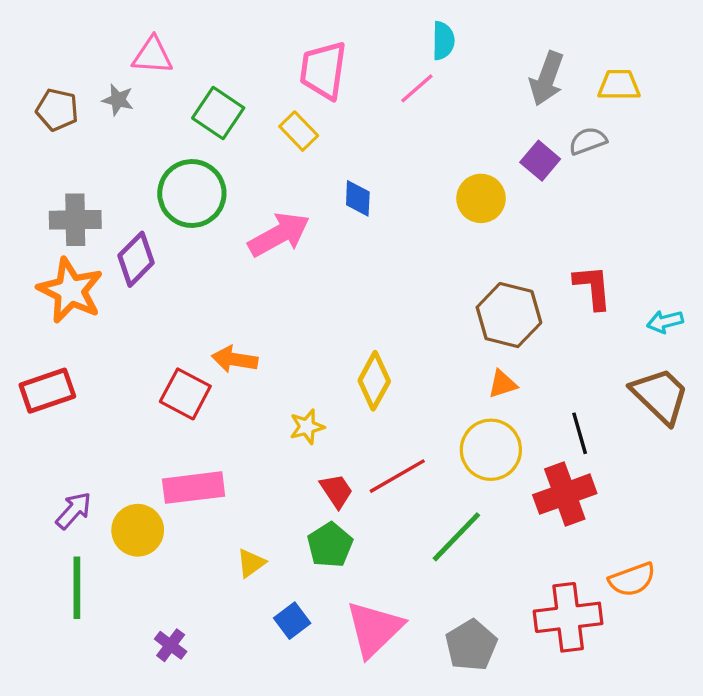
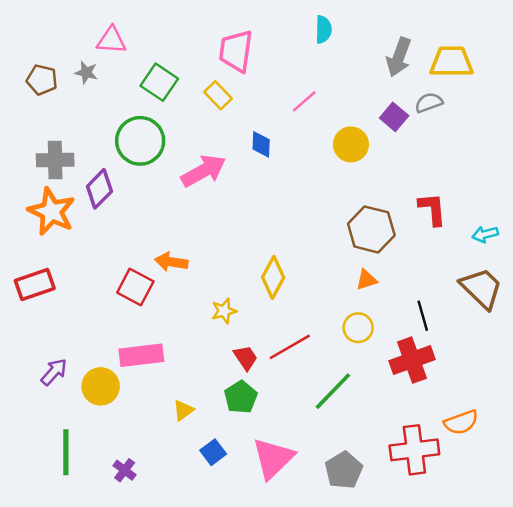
yellow trapezoid: (619, 85) -> (452, 62), size x1.4
pink line: (417, 88) -> (304, 101), moved
yellow circle: (491, 450) -> (358, 328), size x0.7
green line: (77, 588) -> (66, 452), moved

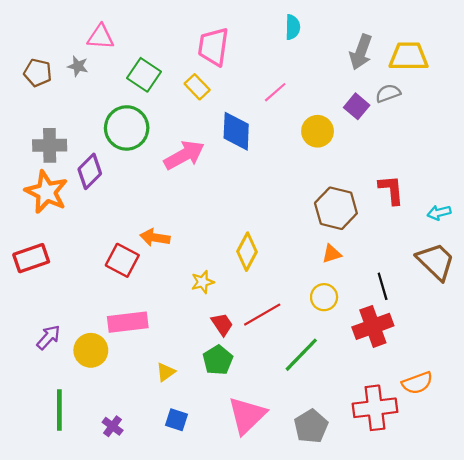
blue diamond: (261, 144) -> (236, 131), size x1.6
blue square: (213, 452) -> (177, 420), moved, turned -35

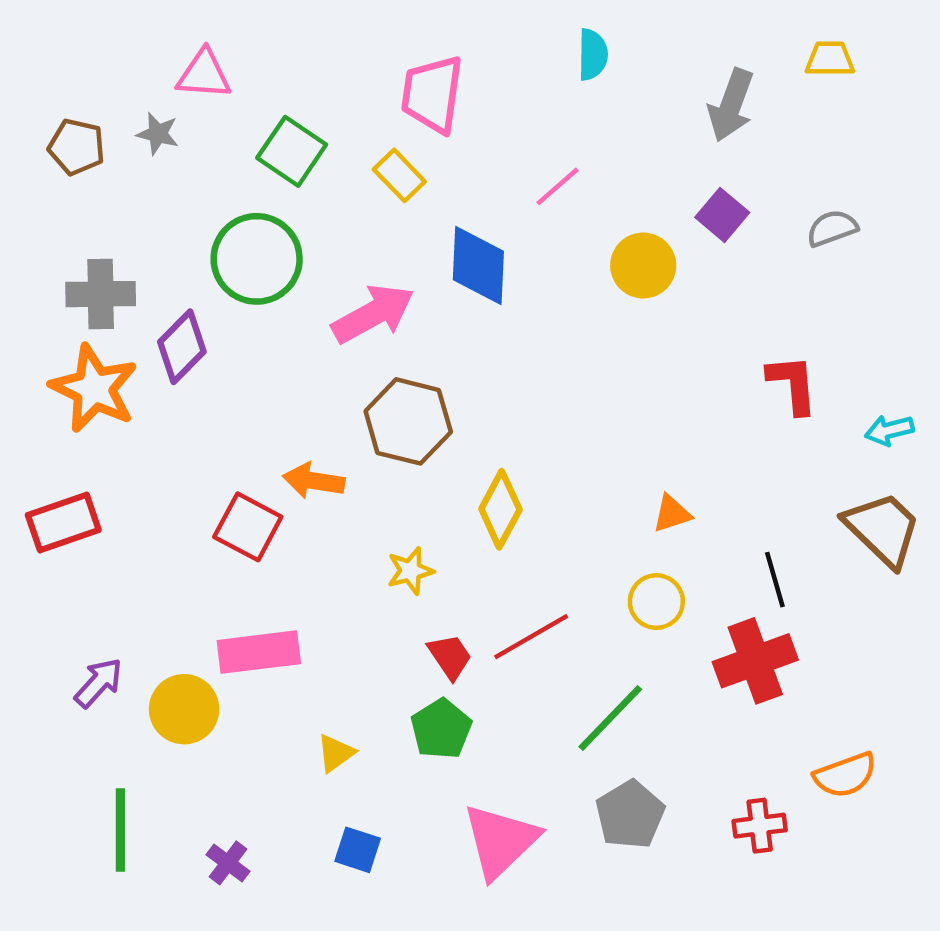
yellow trapezoid: (409, 56) -> (830, 59), moved, size x0.6
gray semicircle: (388, 93) -> (832, 228), moved
brown hexagon: (336, 208) -> (408, 421), moved
red cross: (375, 408) -> (760, 826), size x0.6
gray pentagon: (311, 426) -> (630, 815), moved

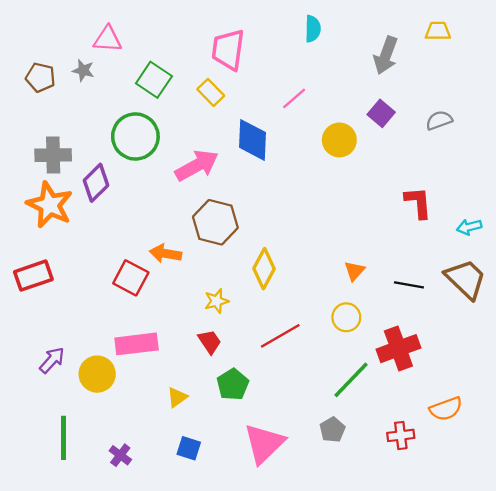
orange triangle: (672, 514) -> (354, 271), turned -30
black line: (775, 580) -> (409, 285), moved, turned -64
red trapezoid: (450, 656) -> (210, 342), moved
green line: (610, 718) -> (351, 380), moved
gray pentagon: (630, 815) -> (332, 430), size x0.7

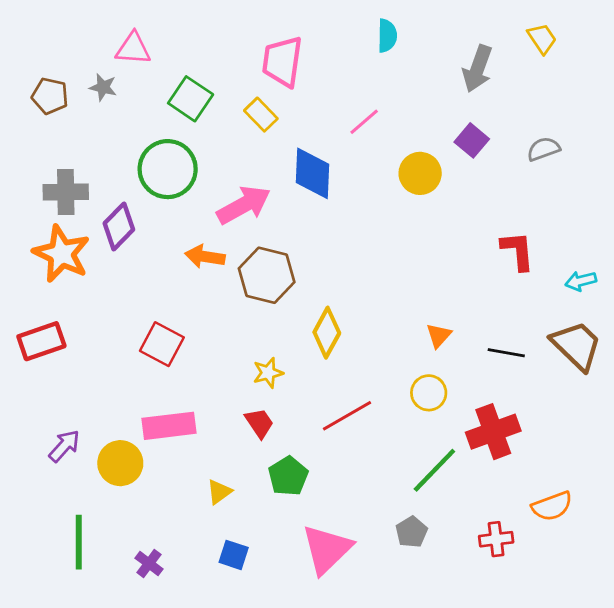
yellow trapezoid: (438, 31) -> (542, 39), turned 56
orange arrow: (166, 254) -> (205, 257), moved

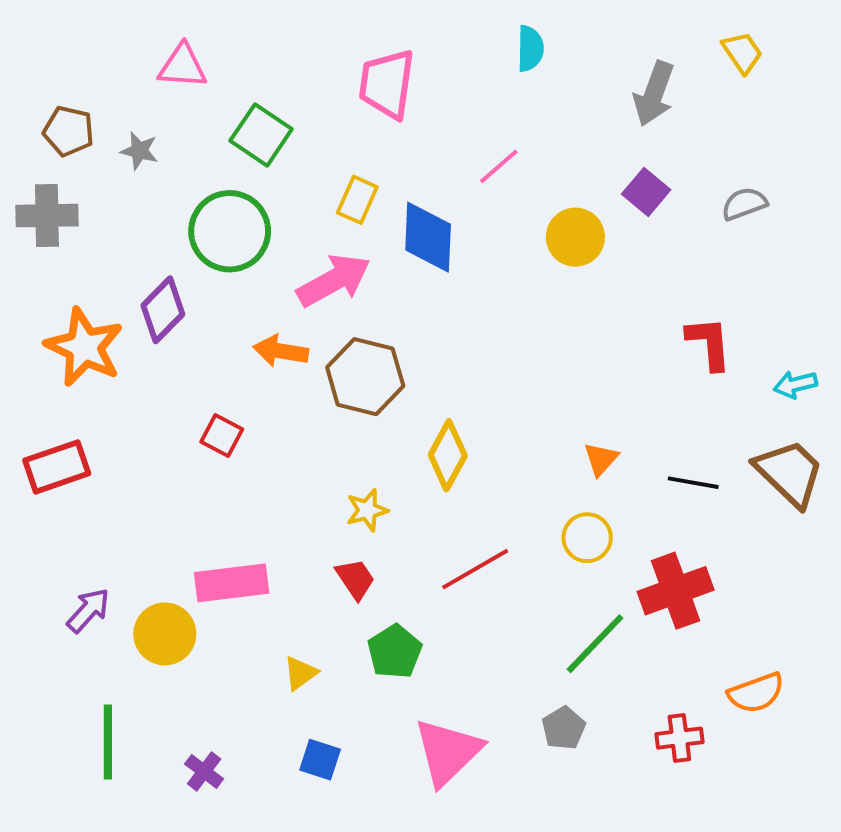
gray star: (103, 87) -> (139, 151), moved
yellow rectangle: (261, 115) -> (357, 200), moved, turned 68
gray cross: (66, 192) -> (47, 216), moved
red square: (162, 344) -> (222, 436), moved, size x0.7

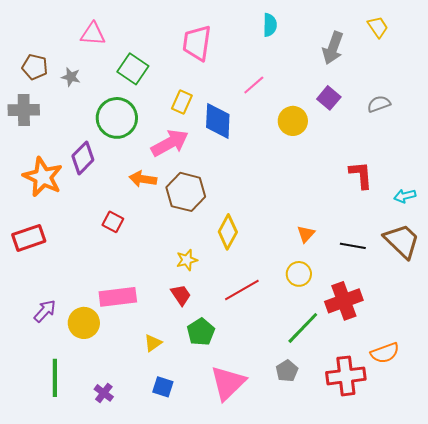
red cross: (679, 738) -> (346, 376), size x1.6

